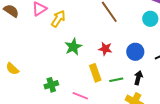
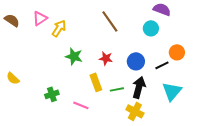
green star: (73, 47) -> (74, 56), turned -30
black arrow: (138, 78) -> (139, 87), size x1.5

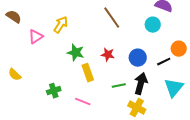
pink triangle: (40, 18) -> (36, 37), moved
yellow rectangle: (96, 82) -> (88, 73), moved

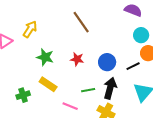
cyan circle: (153, 25) -> (141, 35), moved
yellow rectangle: (88, 73) -> (48, 84), moved, turned -36
pink line: (83, 102) -> (70, 106), moved

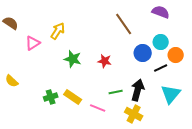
brown line: (81, 22) -> (124, 24), moved
cyan circle: (141, 35) -> (161, 42), moved
blue circle: (107, 62) -> (143, 53), moved
yellow rectangle: (48, 84) -> (73, 97), moved

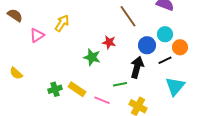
green star: (73, 59) -> (92, 57), moved
red star: (105, 61) -> (109, 42), moved
black arrow: (138, 90) -> (137, 67), moved

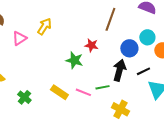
brown line: (128, 16) -> (110, 19), turned 55
black line: (165, 60) -> (143, 71), moved
green cross: (55, 89) -> (24, 97), moved, turned -32
pink line: (102, 100) -> (83, 92), moved

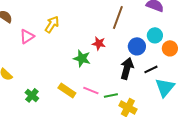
green line: (102, 87) -> (111, 95), moved

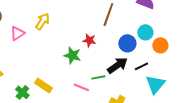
black arrow: (127, 68) -> (117, 65), turned 40
yellow rectangle: (67, 90) -> (43, 85), moved
green line: (111, 95) -> (98, 77), moved

